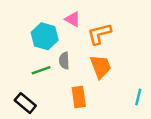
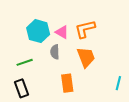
pink triangle: (73, 19) -> (62, 32), moved
green line: (41, 70) -> (25, 62), moved
black rectangle: (25, 103) -> (21, 88), turned 30

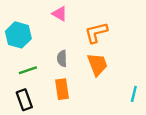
cyan hexagon: (38, 31) -> (18, 35), moved
pink triangle: (62, 32) -> (60, 14), moved
orange rectangle: (67, 83) -> (62, 89), moved

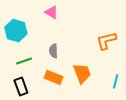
orange L-shape: (96, 33) -> (106, 41), moved
orange trapezoid: (97, 64) -> (82, 73), moved
orange rectangle: (62, 89) -> (53, 77), turned -60

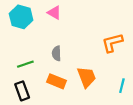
cyan hexagon: (16, 31) -> (21, 17), moved

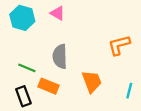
gray semicircle: (56, 53) -> (60, 56), size x1.5
green line: (25, 64) -> (27, 68), turned 42
orange rectangle: (56, 81) -> (48, 86), moved

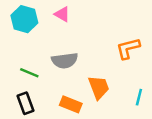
gray semicircle: (60, 56) -> (65, 61), turned -95
orange rectangle: (48, 86) -> (71, 104), moved

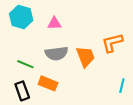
pink triangle: (62, 14) -> (54, 23), moved, turned -32
orange trapezoid: (99, 87) -> (85, 57), moved
orange rectangle: (71, 104) -> (48, 83), moved

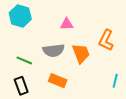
pink triangle: (54, 23) -> (67, 24), moved
orange L-shape: (112, 43) -> (106, 40), turned -50
orange rectangle: (48, 83) -> (58, 81), moved

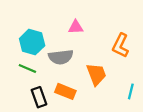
cyan hexagon: (20, 16) -> (32, 42), moved
orange trapezoid: (81, 53) -> (96, 74), moved
black rectangle: (21, 86) -> (39, 97), moved

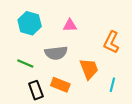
cyan hexagon: (32, 42) -> (30, 23), moved
cyan line: (131, 91) -> (112, 85), moved

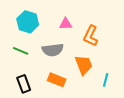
orange L-shape: (111, 42) -> (91, 36), moved
green line: (25, 64) -> (21, 51), moved
black rectangle: (36, 90) -> (24, 84), moved

